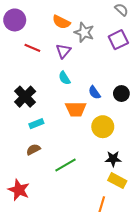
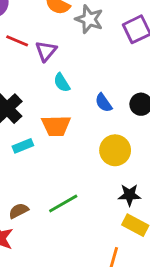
purple triangle: (63, 51) -> (46, 51), moved
orange trapezoid: (76, 109) -> (56, 126), moved
brown semicircle: (33, 149) -> (19, 211), moved

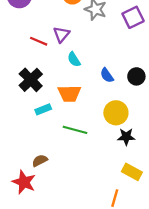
red line: (17, 41) -> (39, 41), moved
black star: (129, 195) -> (126, 137), moved
green line: (63, 204) -> (75, 130), moved, turned 45

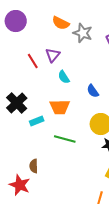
red line: (39, 41) -> (33, 61), turned 35
black cross: (31, 80) -> (17, 103), moved
brown semicircle: (40, 161) -> (34, 166), turned -64

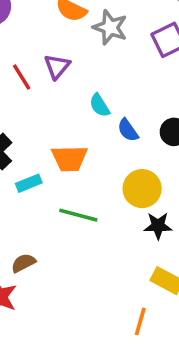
cyan semicircle: (64, 77) -> (100, 105), moved
brown semicircle: (34, 166) -> (23, 263), turned 64

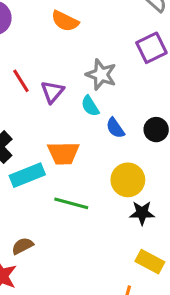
gray star: (110, 27) -> (101, 75), moved
purple triangle: (57, 66) -> (52, 92), moved
cyan rectangle: (29, 183) -> (27, 175), size x1.5

